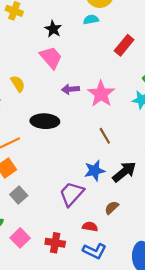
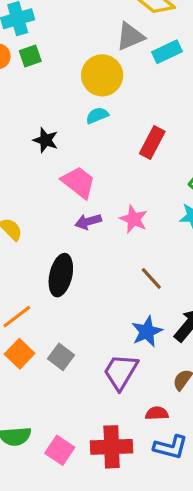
pink trapezoid: (51, 58) -> (79, 182), moved
pink star: (101, 94) -> (134, 219), size x0.7
black ellipse: (45, 121) -> (61, 275), turned -68
gray square: (19, 195) -> (61, 357), moved
red cross: (55, 243) -> (112, 447), size x1.4

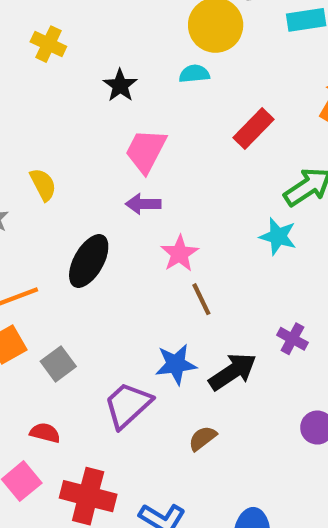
pink trapezoid: (79, 182) -> (146, 151), turned -117
pink star: (134, 219) -> (179, 254), moved
red semicircle: (157, 413) -> (45, 433), moved

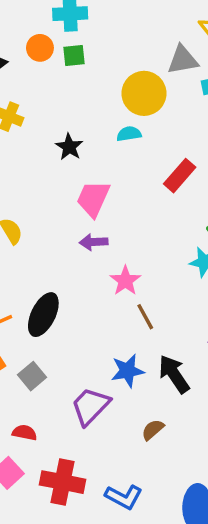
black ellipse: (89, 261) -> (43, 315), moved
black arrow: (233, 372) -> (174, 374), turned -87

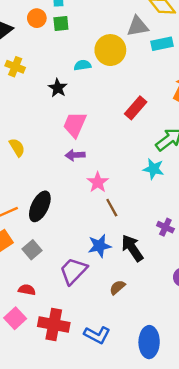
cyan semicircle: (129, 134) -> (82, 65), moved

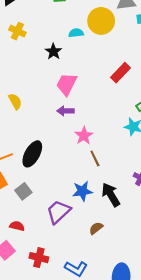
red cross: (54, 325) -> (39, 258), size x0.7

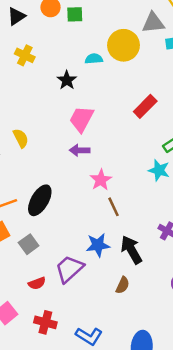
red semicircle: (17, 226) -> (37, 283), moved, turned 144
brown semicircle: (96, 228) -> (123, 285), moved, turned 152

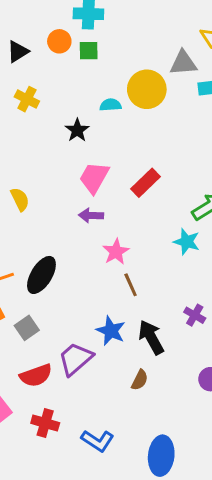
red rectangle: (145, 106) -> (145, 183), moved
blue star: (98, 245) -> (111, 331), turned 30
red semicircle: (37, 283) -> (36, 375), size x1.5

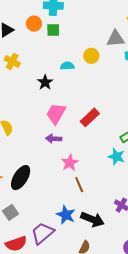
yellow circle: (147, 89) -> (91, 56), size x0.6
black arrow: (151, 337) -> (92, 219), turned 140

